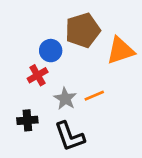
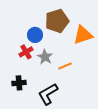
gray star: (65, 99) -> (45, 57), moved
black L-shape: (70, 136) -> (48, 94), turned 80

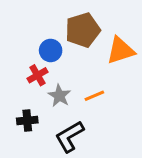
gray star: (45, 57) -> (59, 96), moved

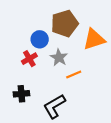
gray star: (59, 96) -> (59, 57), moved

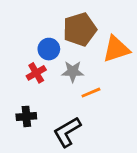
gray star: (59, 57) -> (73, 71), turned -30

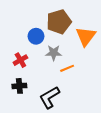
orange triangle: (116, 49) -> (86, 36), turned -35
red cross: (36, 73) -> (20, 60), moved

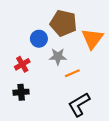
brown pentagon: (59, 22) -> (63, 23), turned 30
black L-shape: (49, 97) -> (79, 104), moved

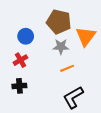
blue circle: (39, 39) -> (26, 36), moved
gray star: (58, 57) -> (61, 47), moved

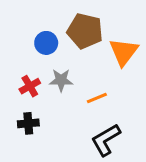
blue circle: (26, 36) -> (46, 43), moved
gray star: (61, 47) -> (61, 80), moved

